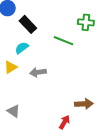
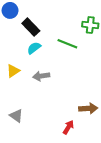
cyan semicircle: (22, 48) -> (34, 48), moved

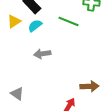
yellow triangle: (13, 71) -> (14, 21), moved

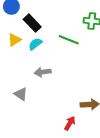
gray triangle: (17, 94) -> (21, 94), moved

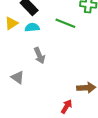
cyan semicircle: (35, 44) -> (32, 27), turned 32
gray arrow: (43, 72) -> (39, 55), turned -105

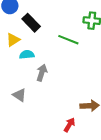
cyan semicircle: (32, 27) -> (27, 55), moved
gray arrow: (39, 55) -> (42, 73), turned -140

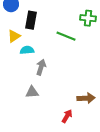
black rectangle: (31, 23) -> (31, 20), turned 54
gray triangle: (19, 95) -> (32, 92), moved, turned -40

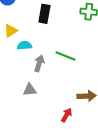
black rectangle: (31, 20) -> (44, 14), moved
green line: (66, 36) -> (66, 56), moved

